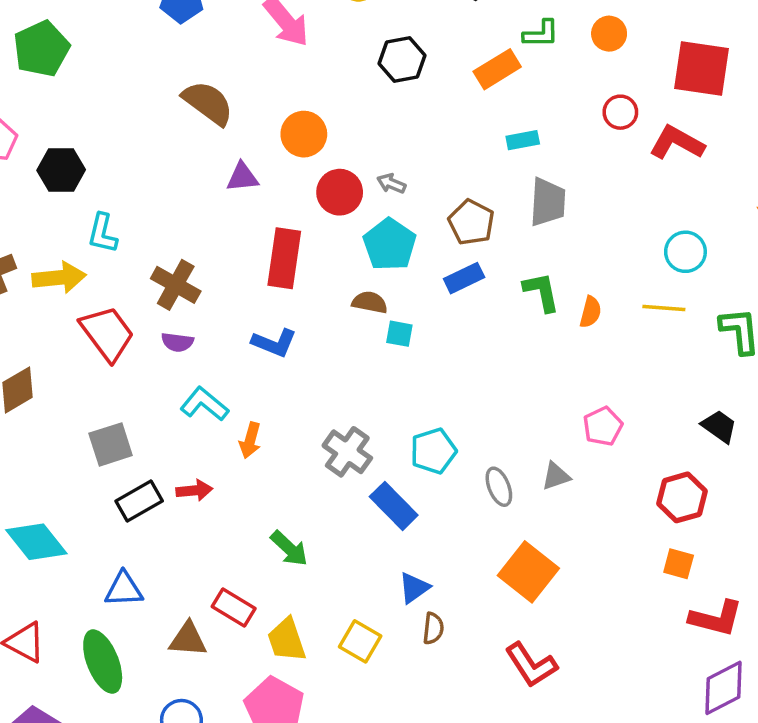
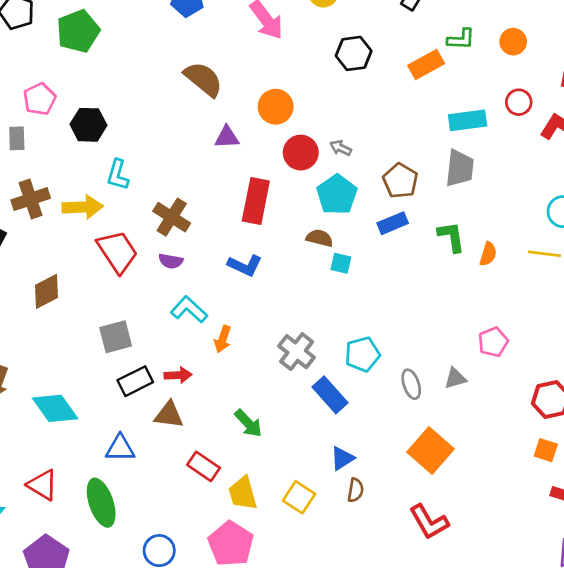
cyan rectangle: (523, 140) -> (468, 120), moved, size x1.5
brown triangle: (188, 639) -> (169, 415), moved

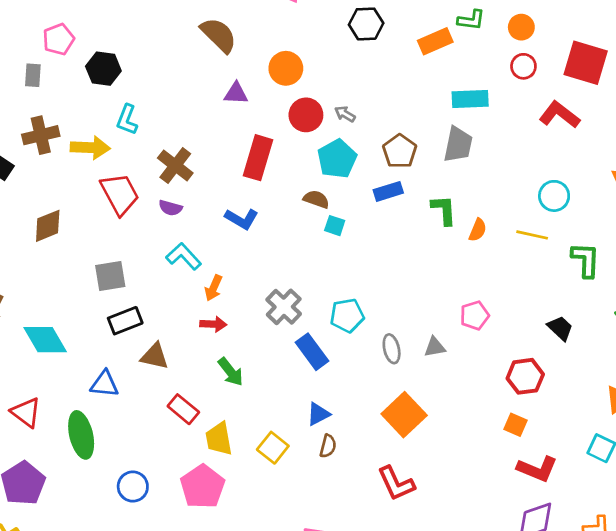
red circle: (519, 102) -> (523, 66), moved
red arrow: (178, 375) -> (213, 324), moved

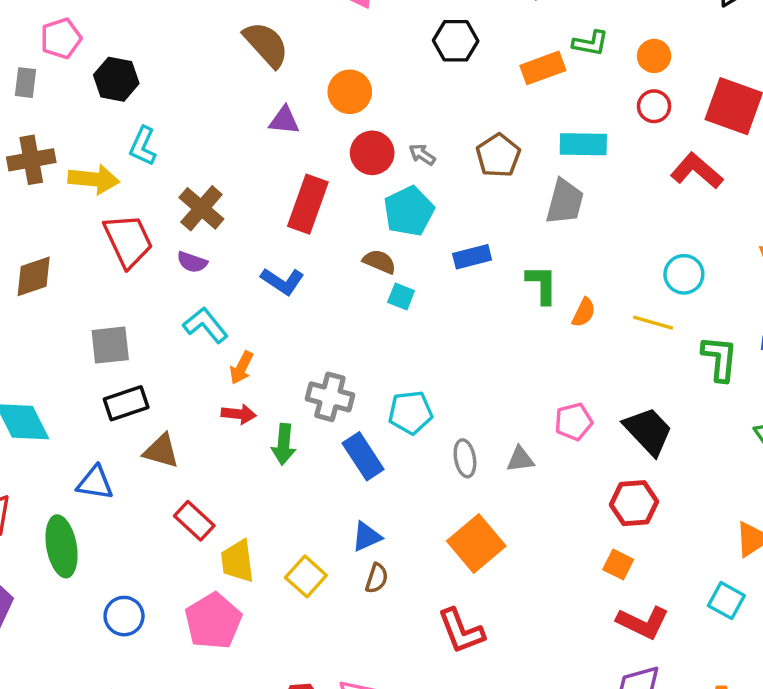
brown pentagon: (400, 151) -> (498, 156), moved
gray cross: (284, 307) -> (330, 397), turned -32
black trapezoid: (560, 328) -> (648, 431), moved, size x1.5
green arrow: (231, 372) -> (284, 444), moved, turned 40

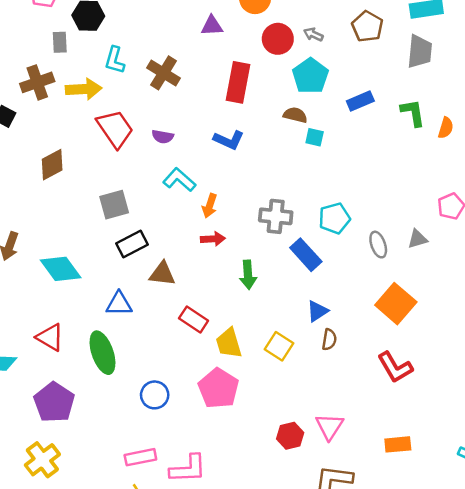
gray rectangle: (26, 83) -> (60, 42), moved
brown cross: (201, 208) -> (163, 73), moved
green arrow: (284, 444) -> (248, 275), moved

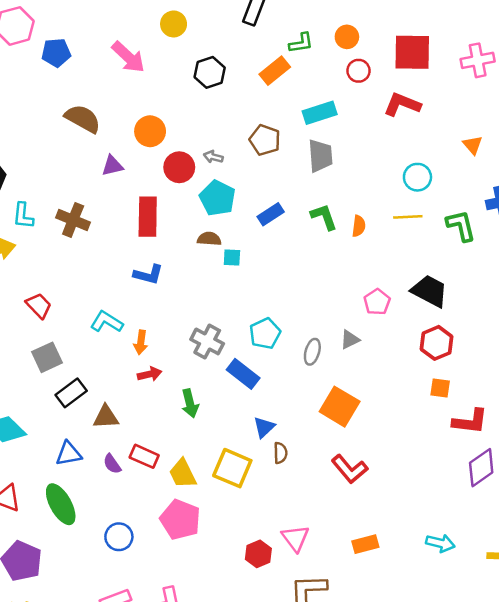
red trapezoid: (115, 129) -> (39, 306), moved, size x0.7
purple semicircle: (163, 137) -> (112, 464), moved, turned 55
gray cross: (276, 216) -> (207, 341), turned 32
gray ellipse: (378, 245) -> (312, 352), turned 45
yellow square: (279, 346) -> (232, 468), size x1.4

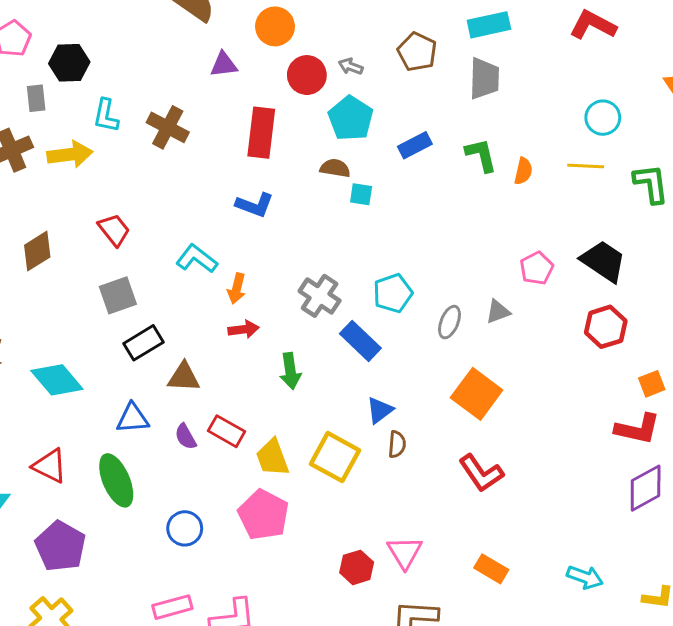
orange square: (440, 388) -> (652, 384), moved, turned -35
orange rectangle: (365, 544) -> (491, 569), turned 40

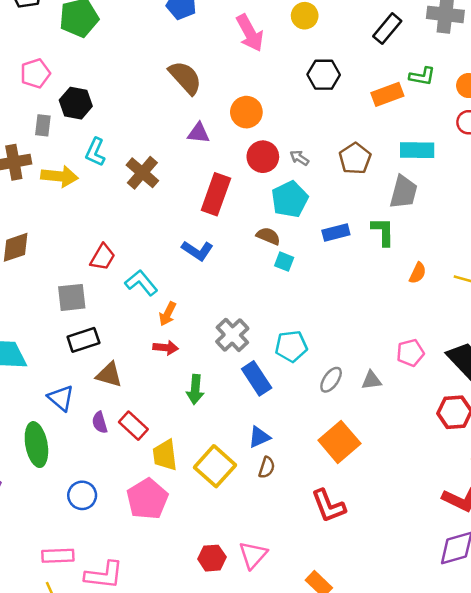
green L-shape: (481, 155) -> (383, 232), moved
red trapezoid: (114, 230) -> (103, 257), moved, turned 56
blue triangle: (133, 418) -> (61, 398), turned 32

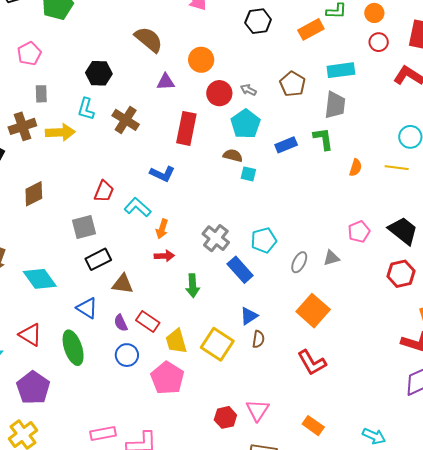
black hexagon: (76, 103) -> (99, 73), moved
blue L-shape: (197, 251) -> (162, 174), moved
blue circle: (82, 495) -> (127, 355), moved

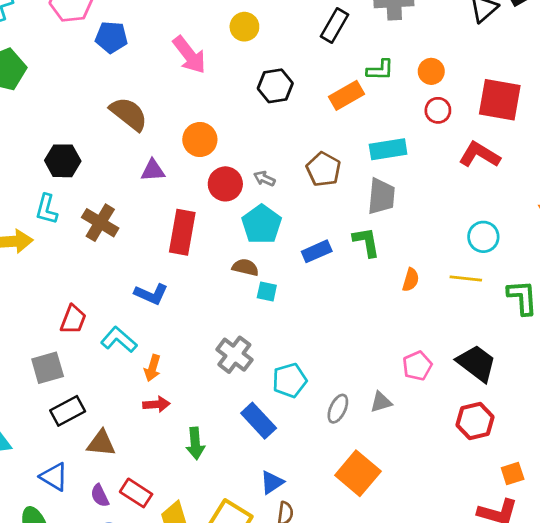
gray cross: (216, 238) -> (234, 355), moved

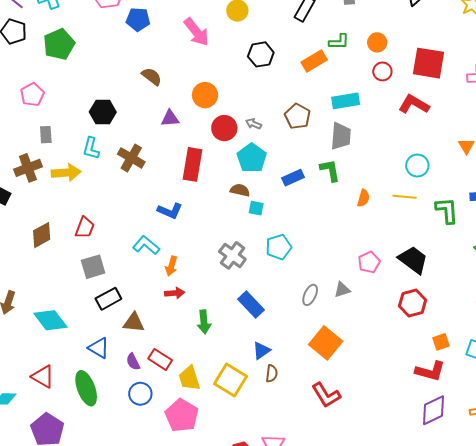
brown semicircle: (129, 114) -> (152, 76), size x0.7
red trapezoid: (73, 319) -> (85, 228), moved
cyan pentagon: (290, 380) -> (279, 247), moved

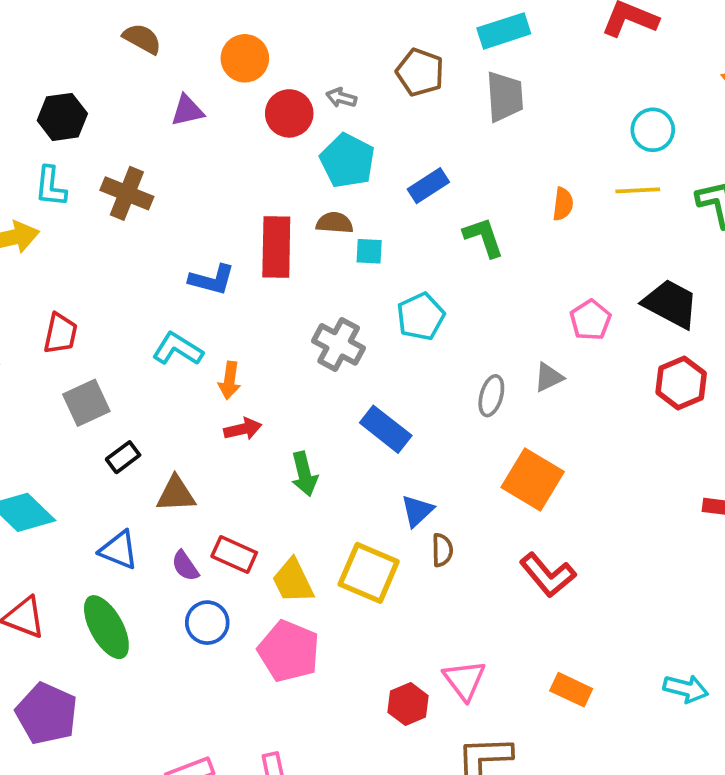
red rectangle: (193, 164) -> (276, 247), moved
green L-shape: (330, 170) -> (483, 237), moved
black rectangle: (108, 299) -> (123, 457), size x0.7

